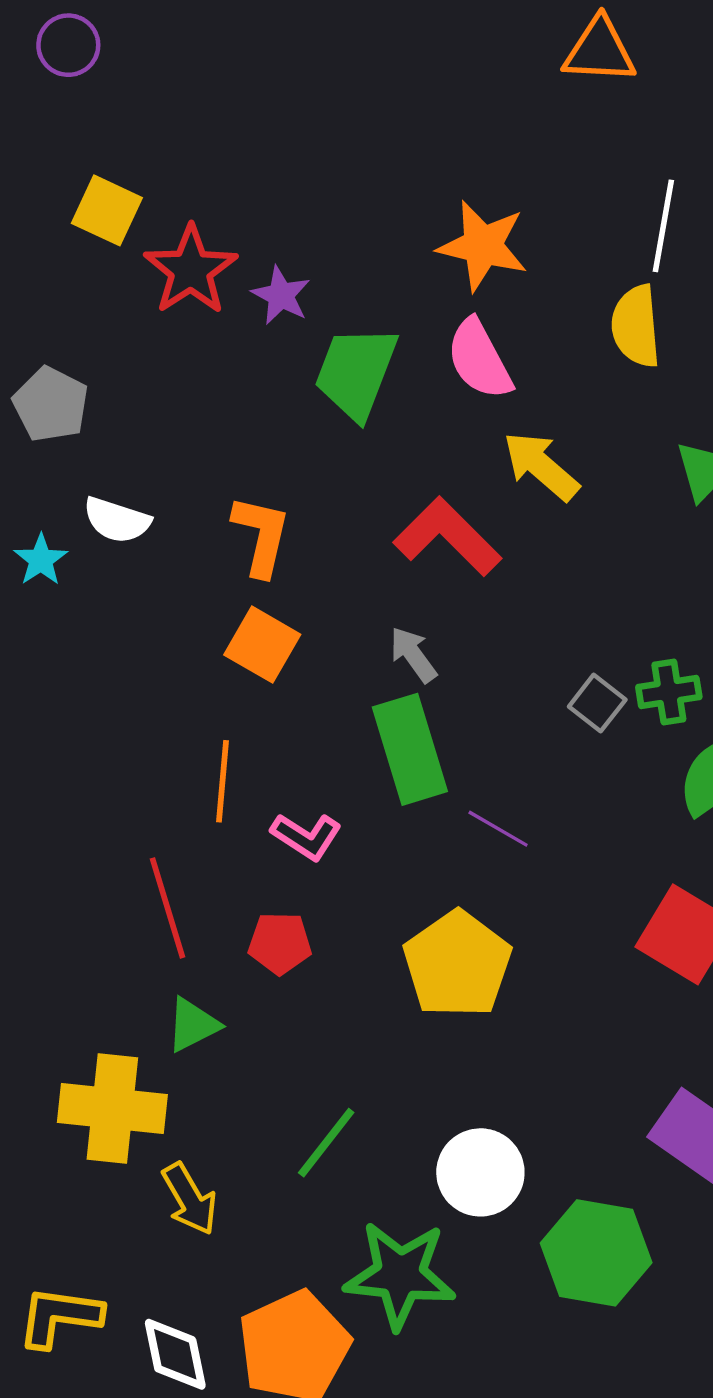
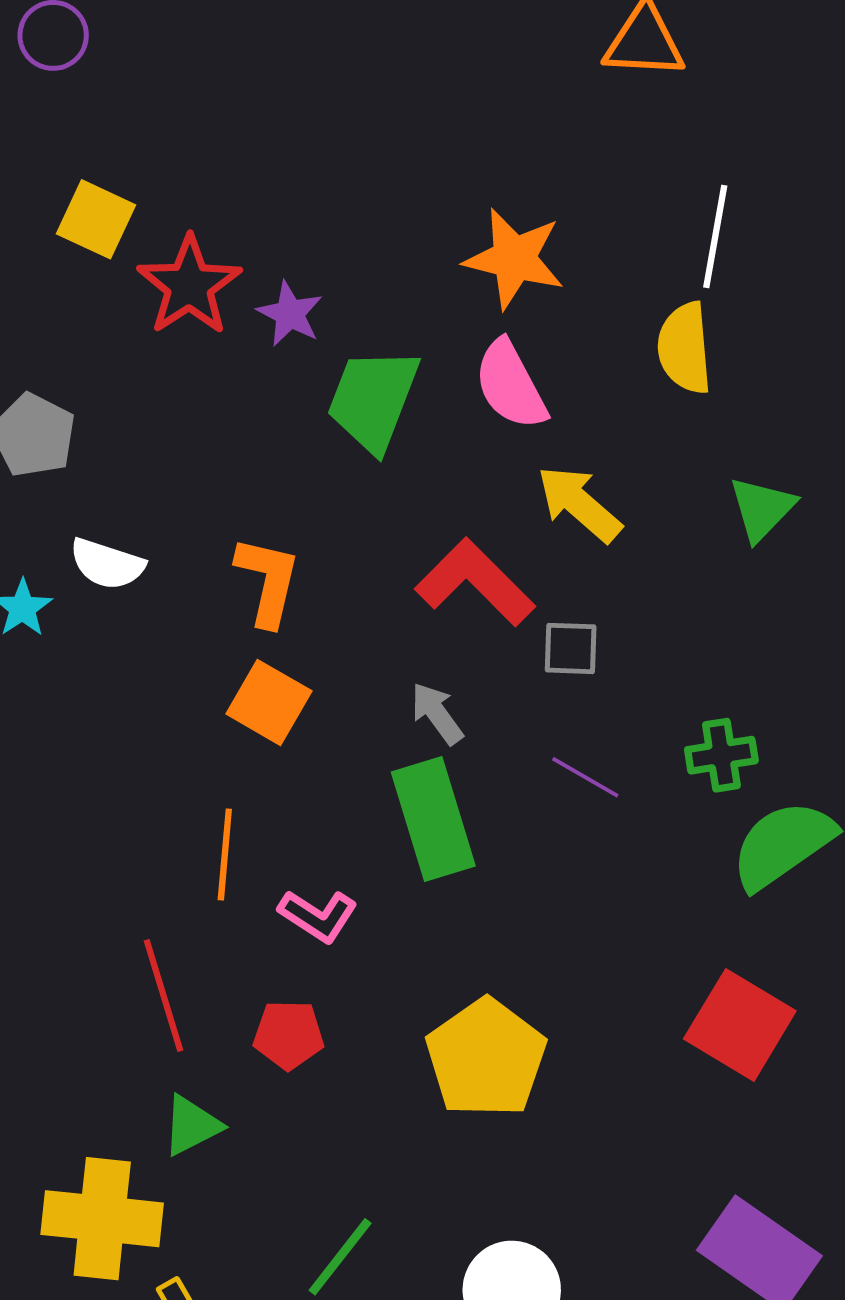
gray square: (597, 703) -> (571, 648), moved, turned -36
purple line: (498, 829) -> (585, 777), moved

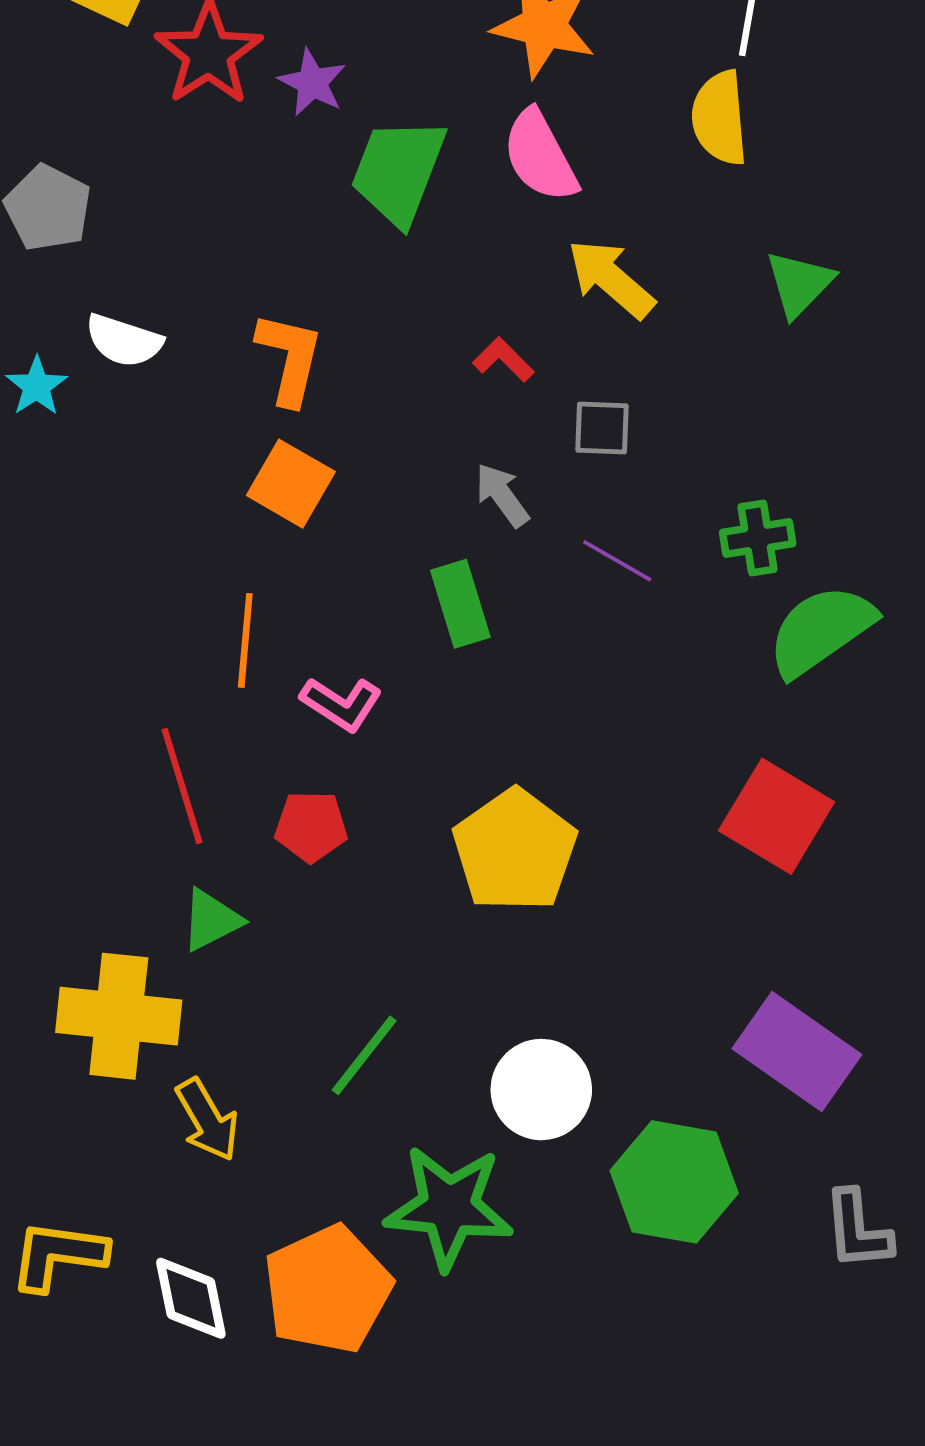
red L-shape: (475, 582) -> (503, 360), size x0.5
gray arrow: (437, 713) -> (502, 495), moved
green rectangle: (433, 819) -> (460, 604), size x0.7

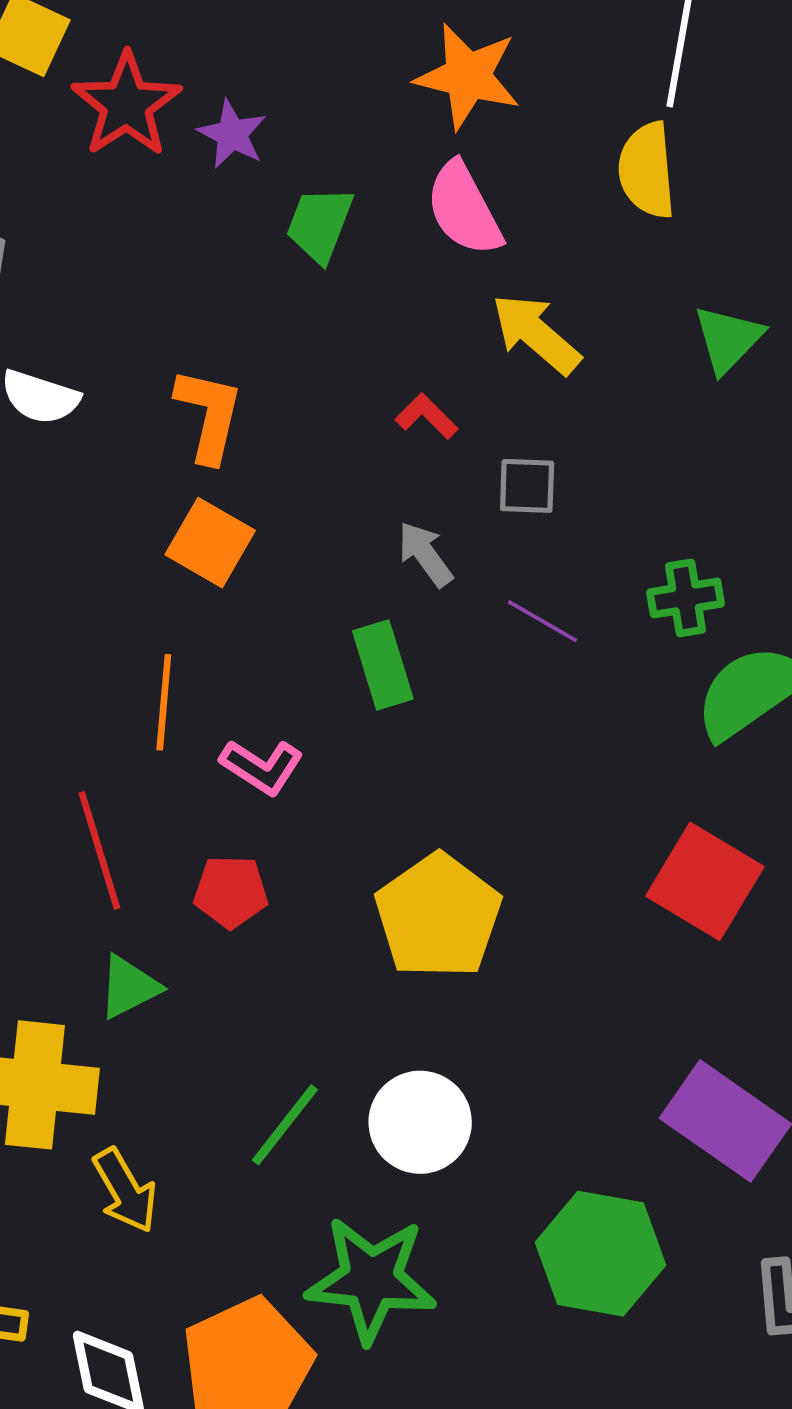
green trapezoid: (398, 171) -> (320, 224), size x0.7
white circle: (541, 1090) -> (420, 1122), moved

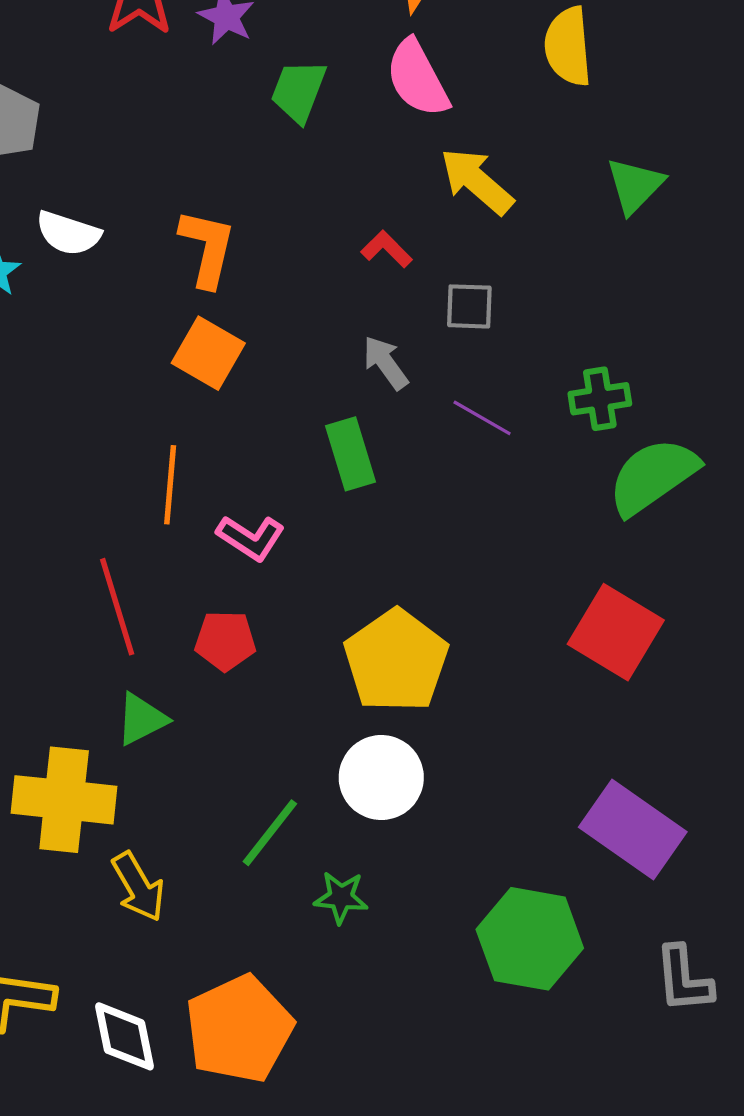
white circle: (420, 1122) -> (381, 778), moved
green star: (371, 1279) -> (341, 897), moved, size x0.5

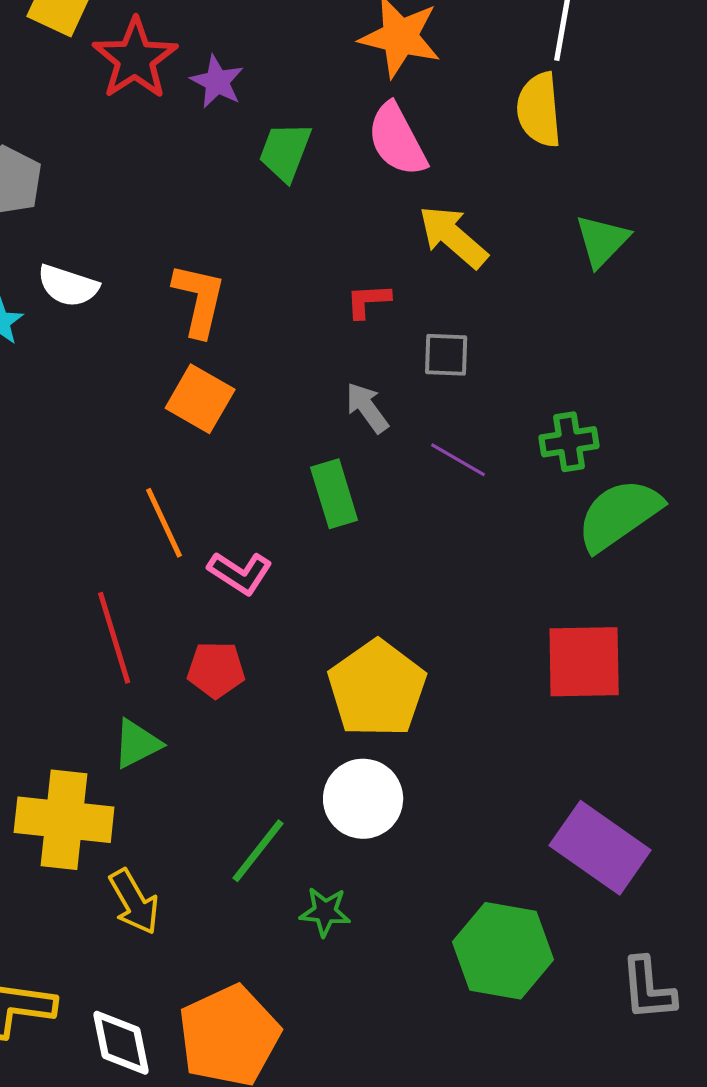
red L-shape: (387, 249) -> (368, 301), turned -48
orange line: (170, 485) -> (164, 523), turned -30
red square: (616, 632) -> (584, 662), turned -32

